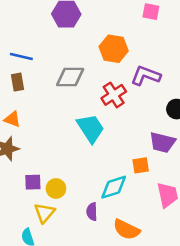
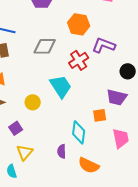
purple square: (33, 182) -> (16, 128), turned -32
cyan diamond: (114, 187) -> (79, 132), turned -65
yellow circle: (56, 189) -> (33, 102), moved

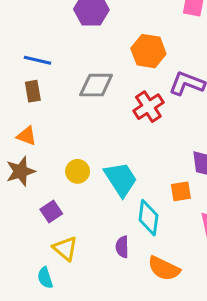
cyan trapezoid: (61, 86) -> (121, 179), moved
yellow triangle: (25, 152) -> (65, 248), turned -30

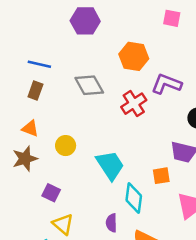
gray diamond: (96, 85) -> (89, 85), turned 60
brown rectangle: (33, 91) -> (35, 90), turned 30
yellow circle: (78, 171) -> (66, 146), moved
purple square: (51, 211) -> (51, 193), turned -30

